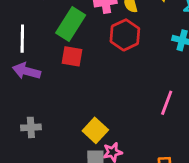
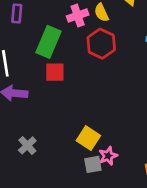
gray cross: (31, 127) -> (27, 145), turned -30

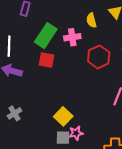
pink cross: (78, 16) -> (72, 37), moved
red hexagon: (101, 44) -> (99, 57), moved

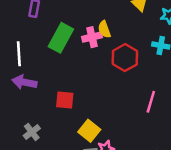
yellow semicircle: (91, 20) -> (104, 29), moved
red square: (46, 60) -> (65, 100), moved

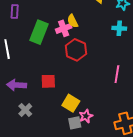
red hexagon: (125, 58) -> (76, 50), moved
purple arrow: (24, 82) -> (17, 85), moved

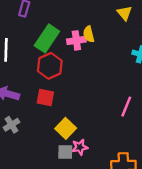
red hexagon: (76, 50) -> (50, 66), moved

